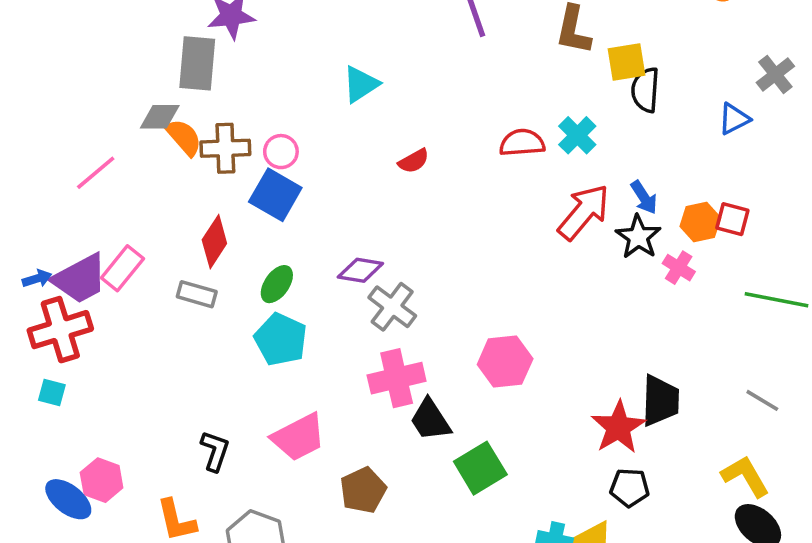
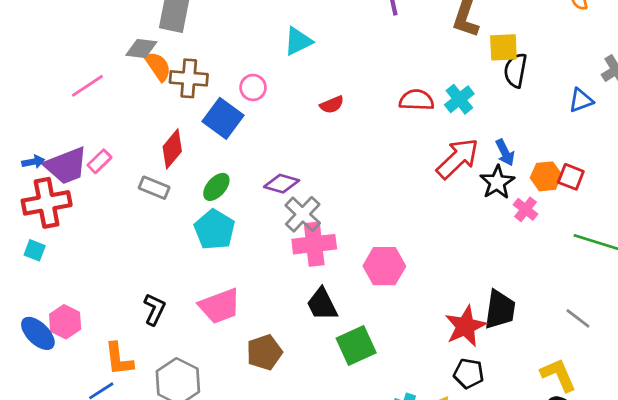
pink circle: (281, 152) -> (253, 87), moved
pink rectangle: (122, 268) -> (100, 161), size x0.7
pink cross: (397, 378) -> (314, 244), moved

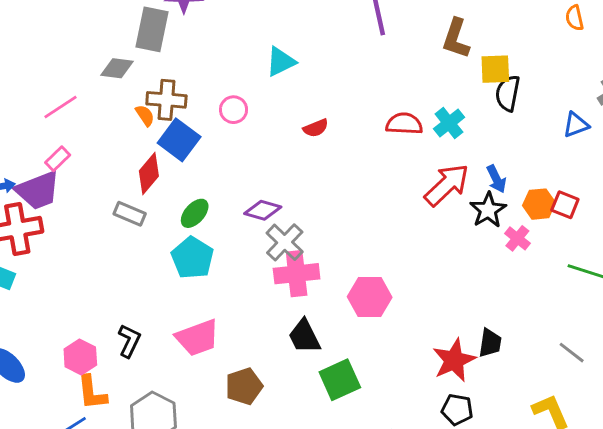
orange semicircle: (158, 66) -> (145, 115), moved, size x0.7
blue square: (223, 118) -> (179, 140), moved
pink rectangle: (100, 161) -> (58, 159), moved
black trapezoid: (500, 310) -> (490, 343), size x0.7
pink hexagon: (65, 322) -> (80, 357), moved

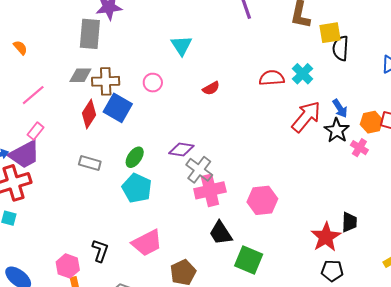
cyan triangle: (281, 62) -> (181, 45), turned -30
gray diamond: (117, 68) -> (80, 75), moved
orange semicircle: (145, 115) -> (20, 48), moved
red diamond: (149, 173) -> (89, 114), moved
green square: (340, 380) -> (249, 260), turned -36

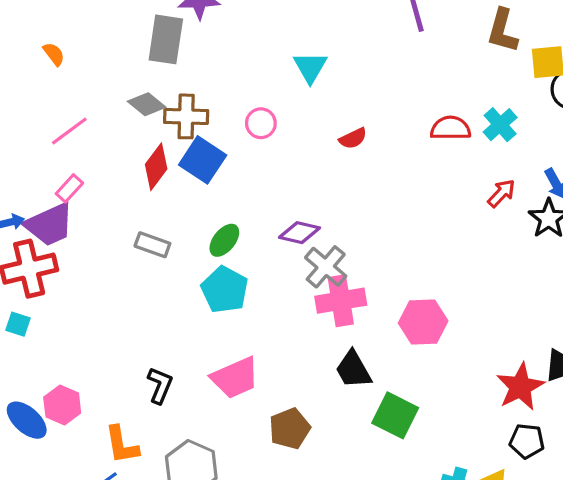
gray diamond: (80, 75) -> (147, 104), turned 35
red arrow: (306, 117) -> (501, 193), size x0.6
pink hexagon: (68, 266) -> (62, 405), moved

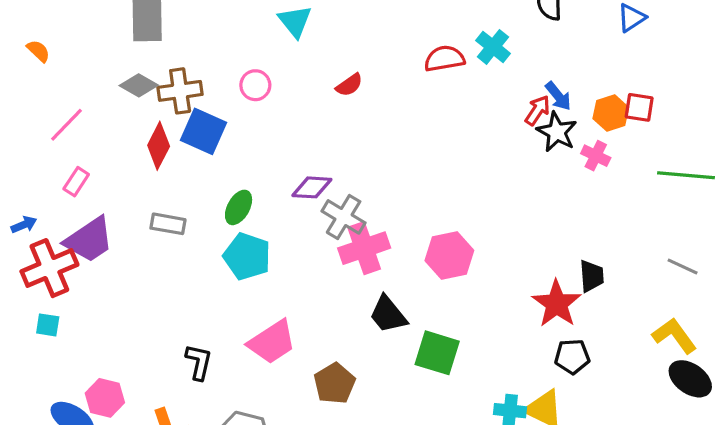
red arrow: (501, 193) -> (538, 110), moved
purple trapezoid: (49, 225) -> (89, 240), moved

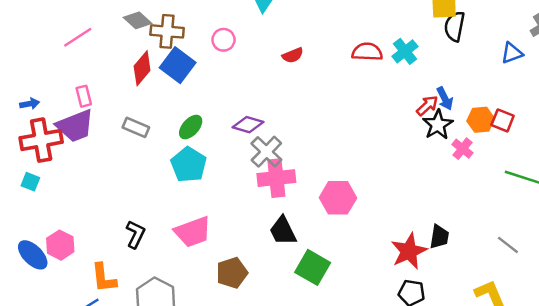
pink rectangle: (76, 182) -> (84, 96), moved, turned -60

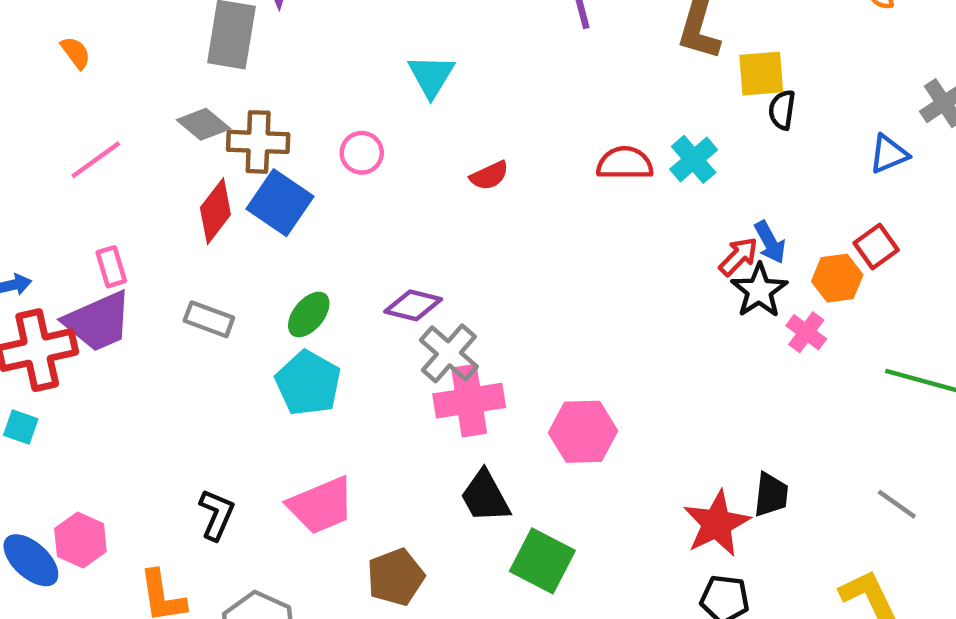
black semicircle: (455, 26) -> (782, 110), size x0.7
red square: (503, 120) -> (876, 247), moved, turned 35

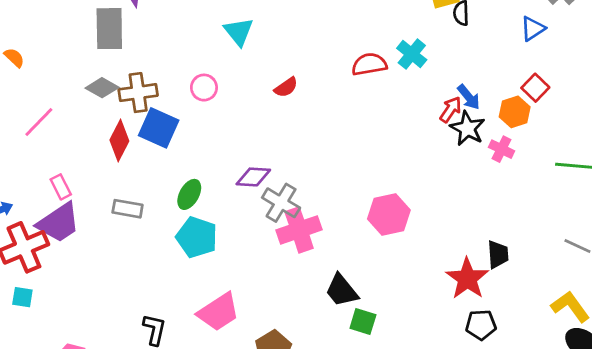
pink hexagon: (583, 432) -> (389, 214), moved
black trapezoid: (485, 497) -> (342, 291), moved
green square: (542, 561) -> (363, 322), size x0.7

